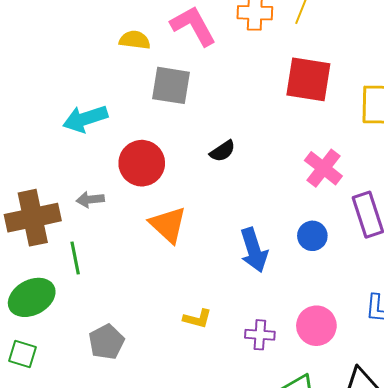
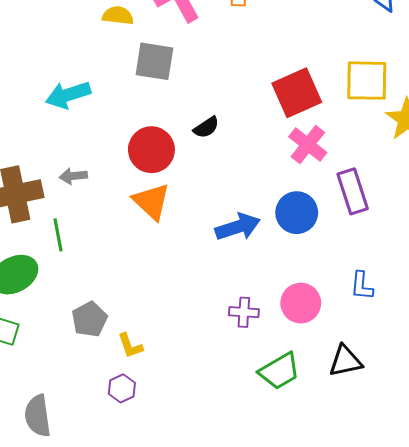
red square: (308, 79) -> (297, 93), moved, turned -33
red circle: (142, 163) -> (151, 150), moved
blue circle: (312, 236) -> (297, 213), size x1.4
blue arrow: (254, 250) -> (238, 227), turned -90
yellow L-shape: (197, 319) -> (130, 346), moved, turned 56

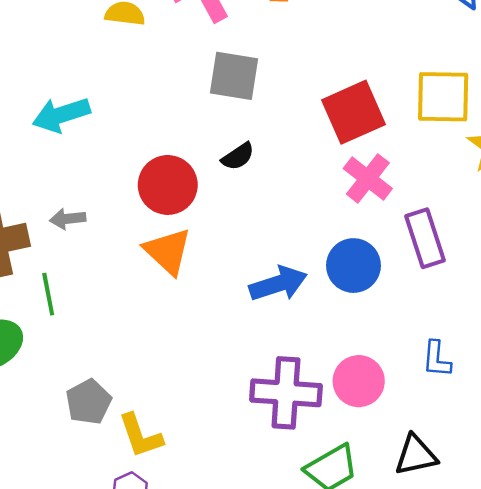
gray square: (154, 61) -> (234, 76), moved
purple cross: (244, 312) -> (286, 393), size x1.8
yellow L-shape: (130, 346) -> (140, 436), size x1.4

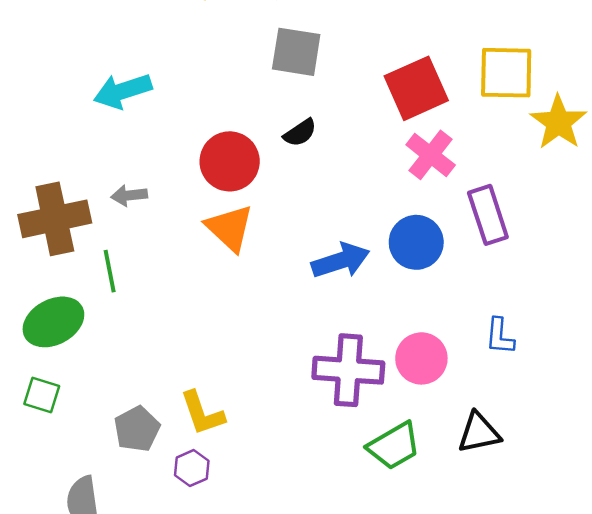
gray pentagon: (89, 402) -> (137, 429), moved

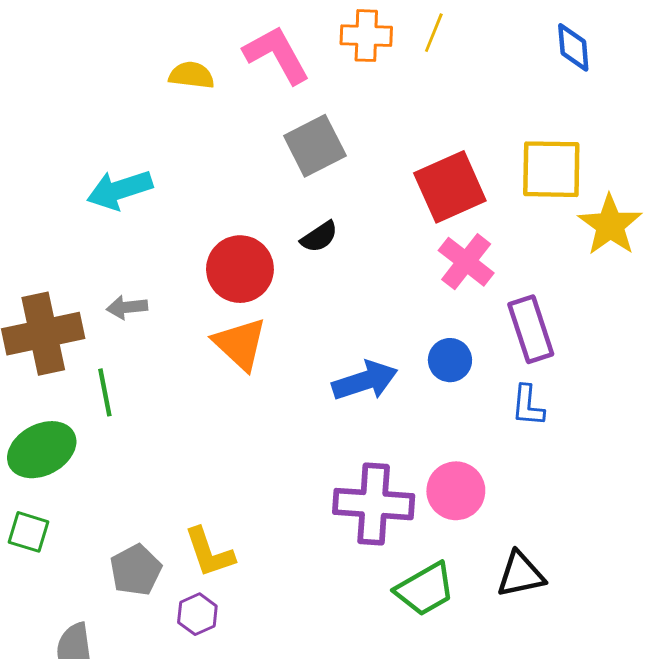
gray square: (296, 52) -> (315, 146), turned -36
blue circle: (416, 242) -> (450, 360), size x0.7
blue L-shape: (500, 336) -> (528, 406), moved

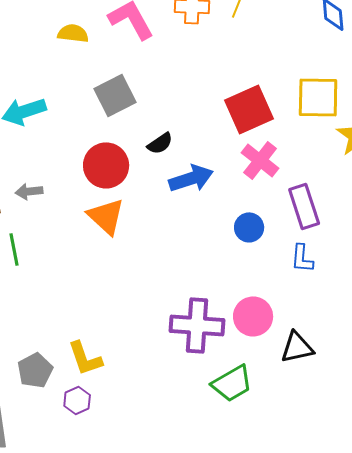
gray square: (315, 146) -> (115, 95), moved
blue arrow: (365, 381) -> (191, 178), moved
black triangle: (520, 575) -> (297, 347), moved

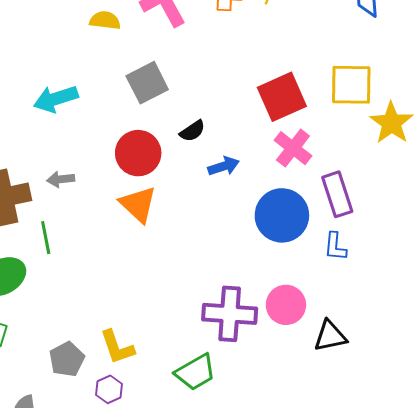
blue arrow: (191, 178) -> (224, 166), size x0.7
blue circle: (249, 227) -> (282, 215), size x1.8
green trapezoid: (232, 383) -> (195, 372), moved

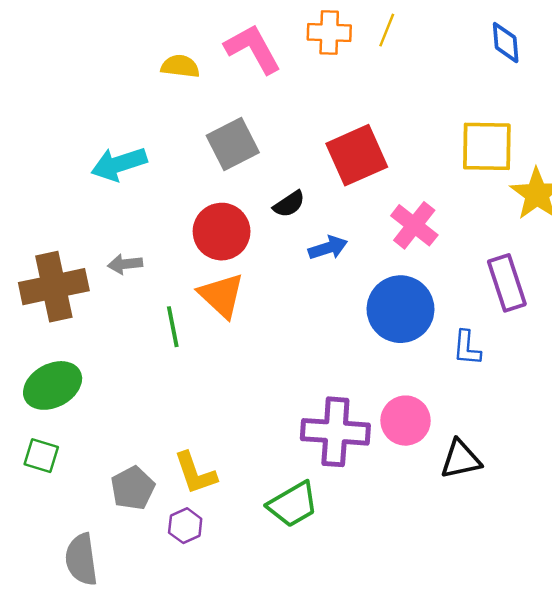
red square: (282, 97) -> (357, 155), moved
purple rectangle: (337, 194) -> (507, 283), moved
green line: (46, 238) -> (173, 327), moved

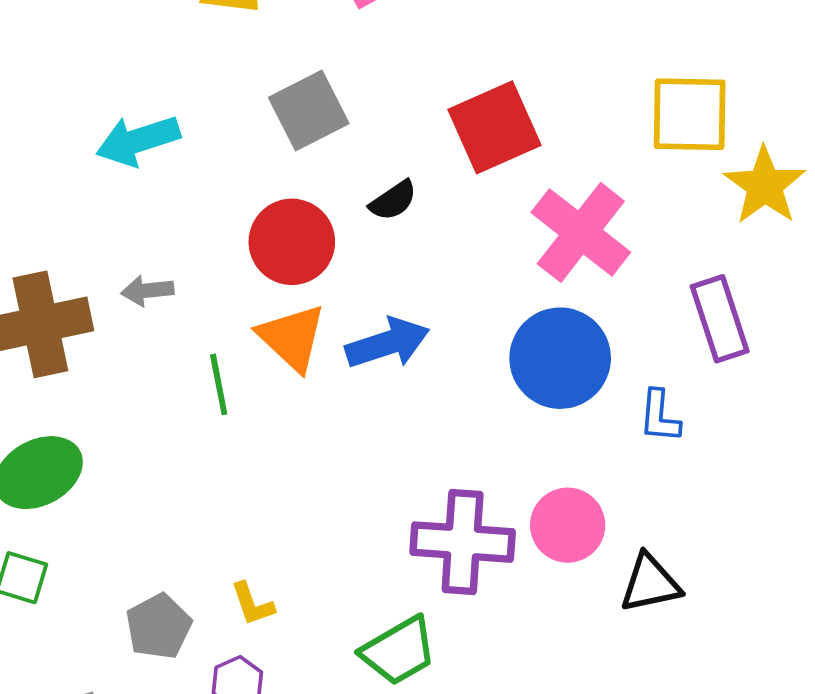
pink cross: (414, 225) -> (581, 232), size x1.4
blue arrow: (328, 248) -> (388, 343), moved, size x1.4
yellow L-shape: (195, 473) -> (252, 604), size x0.7

